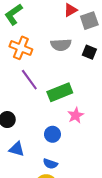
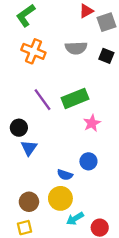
purple line: (29, 80) -> (42, 100), moved
blue circle: (52, 134) -> (88, 161), moved
blue triangle: (17, 149) -> (29, 148), moved, turned 49

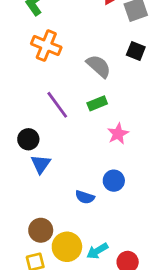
gray semicircle: (76, 48) -> (99, 66), moved, turned -135
green rectangle: (75, 98) -> (97, 103), size x0.6
yellow circle: (60, 198) -> (67, 247), moved

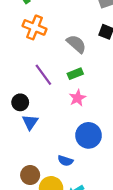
pink star: (118, 134) -> (77, 98), moved
blue circle: (114, 181) -> (89, 135), size x1.5
blue semicircle: (85, 197) -> (65, 161), moved

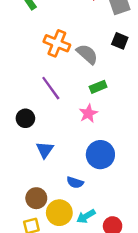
orange cross: (35, 27) -> (57, 43), moved
green rectangle: (75, 74) -> (98, 87), moved
blue triangle: (30, 122) -> (45, 150), moved

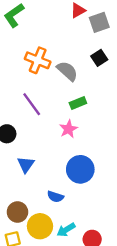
black square: (120, 41) -> (99, 58), turned 35

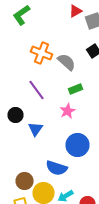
blue triangle: (26, 165) -> (36, 129), moved
blue semicircle: (55, 197) -> (56, 168), size x1.5

